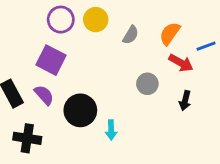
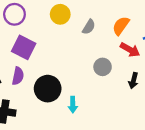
purple circle: (61, 20) -> (14, 14), moved
purple semicircle: (44, 95) -> (18, 76), turned 54

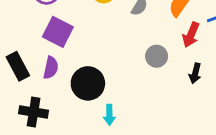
red arrow: (130, 50) -> (191, 35), turned 84
cyan arrow: (73, 105) -> (109, 115), moved

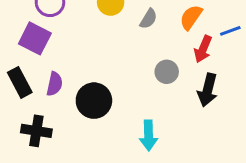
purple square: (58, 32) -> (35, 38), moved
black arrow: (195, 73) -> (208, 90), size x1.5
cyan arrow: (109, 115) -> (148, 135), moved, size x1.4

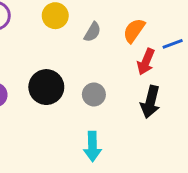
gray circle: (167, 72) -> (94, 94), moved
black circle: (94, 101) -> (46, 87), moved

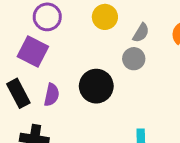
gray circle: (94, 94) -> (134, 59), moved

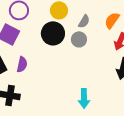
black circle: (96, 86) -> (53, 33), moved

